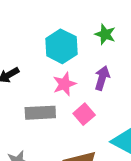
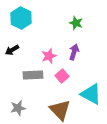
cyan hexagon: (61, 46) -> (21, 18), moved

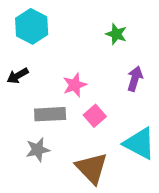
purple arrow: (74, 52) -> (135, 79), moved
gray star: (18, 108) -> (38, 150), moved

